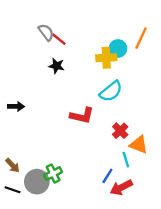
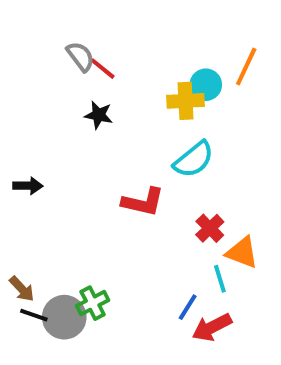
black line: (13, 190) -> (34, 315), moved

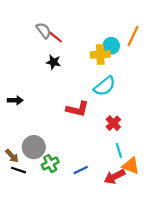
orange triangle: (242, 253) -> (131, 166), moved
blue line: (188, 307) -> (81, 170), moved, turned 32
gray circle: (64, 317) -> (34, 147), moved

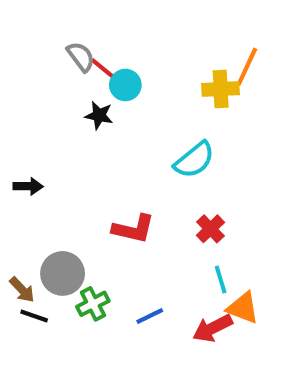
cyan circle: (111, 46) -> (125, 85), moved
yellow cross: (100, 54) -> (221, 89), moved
red L-shape: (77, 109) -> (133, 229), moved

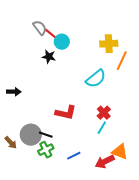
orange line: (247, 67) -> (122, 61), moved
cyan line: (221, 280) -> (102, 128), moved, turned 48
black line: (34, 316) -> (46, 135), moved

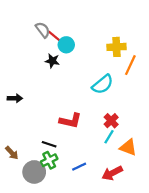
gray circle: (31, 135) -> (34, 172), moved
orange triangle: (120, 152) -> (128, 147), moved

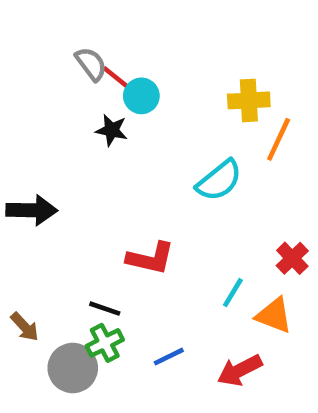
black arrow: (15, 98) -> (32, 210), size x1.5
red cross: (111, 121) -> (292, 258), moved

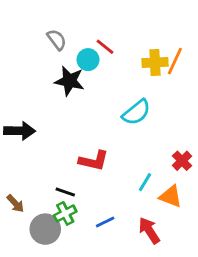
red line: (116, 78) -> (105, 47), moved
black star: (112, 130) -> (69, 81), size x1.5
orange line: (279, 139) -> (175, 61), moved
red arrow: (240, 370) -> (149, 231), turned 84

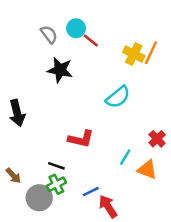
cyan circle: (88, 60) -> (76, 28), moved
yellow cross: (155, 62) -> (134, 54), turned 30
black arrow: (20, 131) -> (17, 113), turned 75
red arrow: (149, 231) -> (108, 206), moved

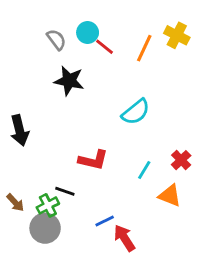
orange line: (151, 53) -> (144, 48), moved
yellow cross: (134, 54) -> (177, 35), moved
cyan line: (125, 157) -> (144, 170), moved
green cross: (56, 184) -> (48, 205), moved

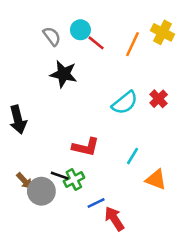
red cross: (181, 160) -> (159, 99), moved
brown arrow: (15, 203) -> (24, 181), moved
green cross: (48, 205) -> (74, 180), moved
gray circle: (45, 228) -> (41, 191), moved

